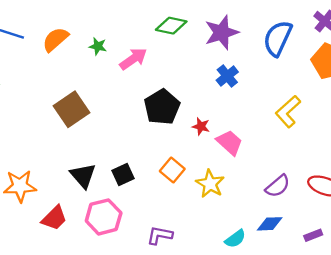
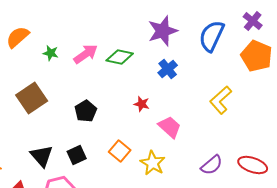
green diamond: (171, 26) -> (120, 57), moved
green star: (98, 46) -> (51, 53), moved
black pentagon: (162, 107) -> (86, 111), moved, size x0.7
red star: (201, 126) -> (142, 104), moved

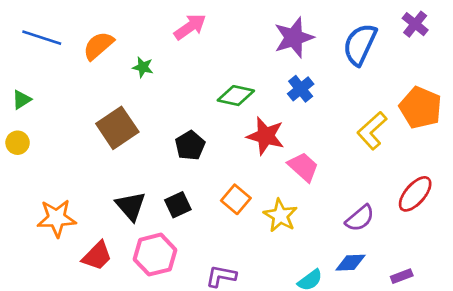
pink arrow: (86, 54) -> (190, 27), moved
orange pentagon: (257, 56) -> (421, 108), moved
green diamond: (120, 57) -> (236, 96), moved
red star: (142, 104) -> (266, 136), size x1.8
red ellipse: (253, 165) -> (415, 194), moved, turned -68

